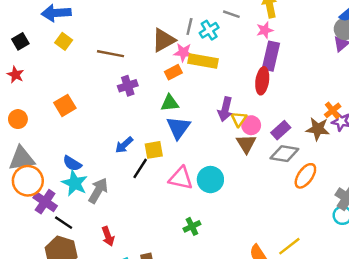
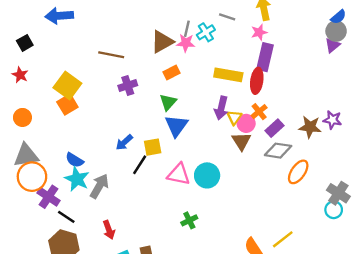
yellow square: (64, 41) -> (67, 86), moved, size x1.6
pink star: (183, 52) -> (186, 43), moved
yellow rectangle: (203, 61) -> (228, 75), moved
green triangle: (170, 103) -> (168, 102), turned -42
orange cross: (333, 110) -> (259, 112), moved

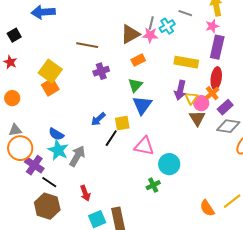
red ellipse: (257, 81) -> (216, 78), moved
gray triangle: (26, 155) -> (15, 130), size x0.6
cyan circle: (207, 175) -> (169, 164), moved

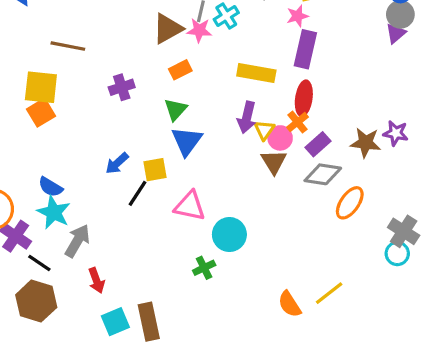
brown line: (87, 45) -> (68, 46), moved
yellow square: (50, 71) -> (41, 87), turned -30
gray arrow: (77, 156) -> (77, 241), moved

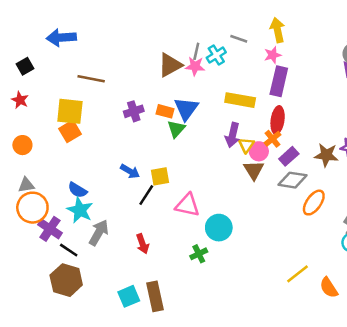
orange rectangle: (180, 70) -> (165, 111), moved, turned 42
blue triangle: (187, 141) -> (186, 109), moved
blue arrow: (117, 163) -> (130, 171), turned -108
red arrow: (96, 280) -> (143, 244), moved
orange semicircle: (290, 304) -> (329, 288), moved

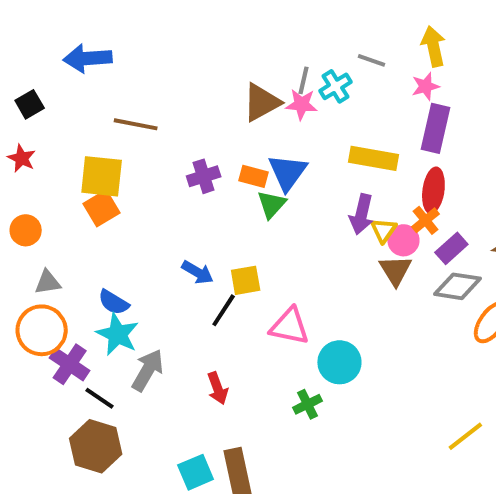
gray triangle: (26, 185) -> (48, 282), moved

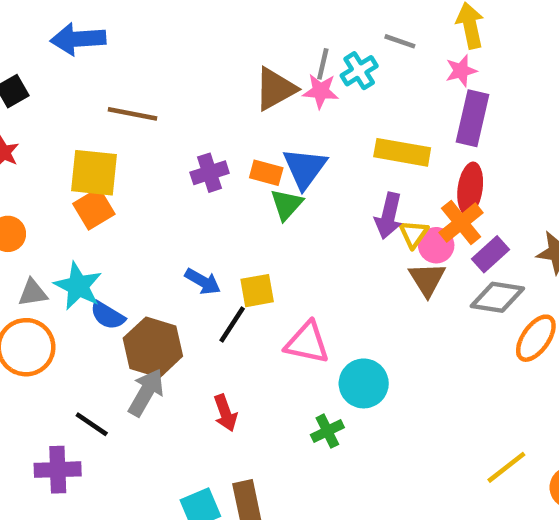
orange cross: (425, 220) -> (461, 223), size x1.4
cyan star: (118, 334) -> (78, 286), moved
purple cross: (70, 364) -> (58, 470), moved, turned -36
brown hexagon: (96, 446) -> (153, 347), moved

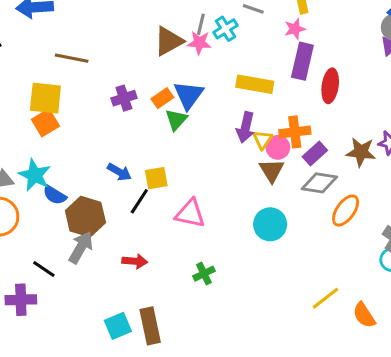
orange rectangle: (266, 173) -> (162, 98), turned -50
red ellipse: (470, 189) -> (330, 86), moved
orange cross: (461, 223) -> (295, 132), turned 32
cyan circle: (364, 383) -> (270, 224), moved
red arrow: (225, 413) -> (135, 261), turned -65

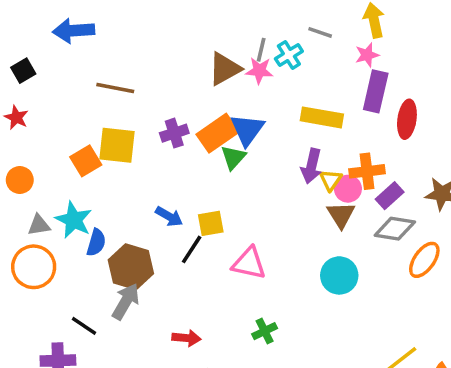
yellow square: (45, 98) -> (117, 145), moved
orange rectangle: (162, 98) -> (218, 133), size x1.6
blue semicircle: (55, 195) -> (96, 242), turned -105
red arrow: (135, 261) -> (186, 338), moved

